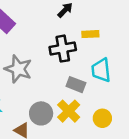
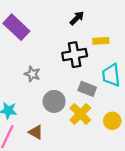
gray star: (18, 69) -> (32, 74), size x0.6
gray circle: (41, 113) -> (54, 101), moved

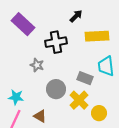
yellow rectangle: (101, 41) -> (97, 36), size x1.6
black cross: (75, 55) -> (56, 42), moved
yellow circle: (112, 121) -> (99, 113), moved

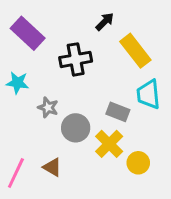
yellow rectangle: (97, 36) -> (135, 51), turned 55
gray star: (37, 65) -> (48, 107), moved
cyan star: (16, 97) -> (17, 83), moved

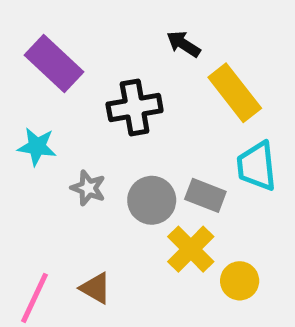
black arrow: (105, 22) -> (183, 44), turned -102
gray circle: (76, 128) -> (152, 200), moved

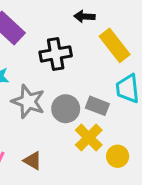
black arrow: (183, 44) -> (84, 17), turned -30
gray star: (88, 188) -> (28, 102), size x1.6

